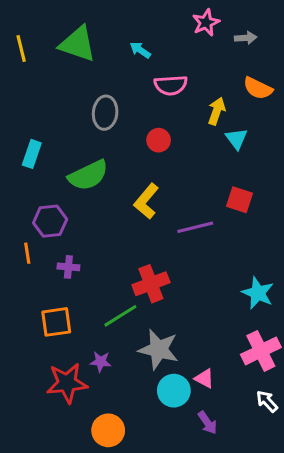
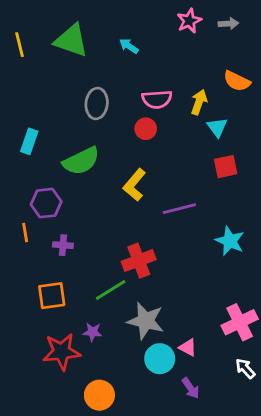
gray arrow: (246, 38) -> (228, 24), moved
pink semicircle: (171, 85) -> (157, 99), moved
red square: (240, 200) -> (226, 167), moved, turned -30
cyan star: (258, 293) -> (230, 241), moved

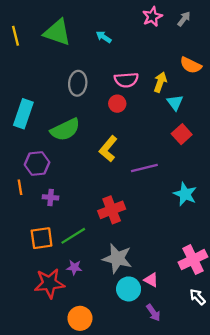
gray arrow: (228, 24) -> (184, 19), turned -49
cyan rectangle: (29, 141) -> (23, 114), size x1.4
red square: (226, 167) -> (182, 134), turned -30
green line: (111, 290) -> (73, 236), moved

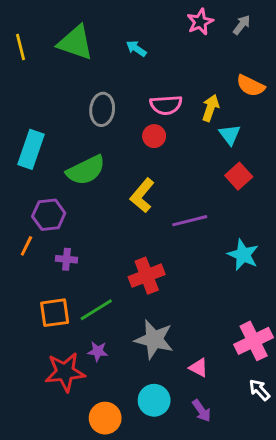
orange line: (20, 187) -> (26, 246), turned 35
cyan circle: (129, 289) -> (154, 400), moved

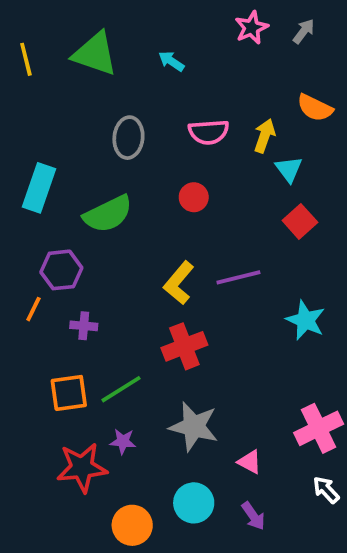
red circle: (154, 136) -> (194, 197), moved
yellow L-shape: (142, 195) -> (179, 283), moved

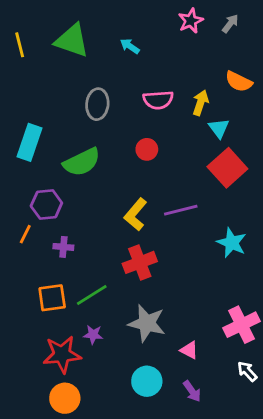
red square: (300, 221) -> (227, 168), size x1.5
orange circle: (132, 525) -> (65, 398), moved

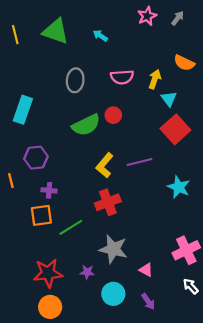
green semicircle: (82, 162) -> (86, 125), moved
orange line: (25, 234) -> (11, 181), moved, turned -40
orange square: (52, 298) -> (41, 215), moved
purple star: (93, 335) -> (87, 272), moved

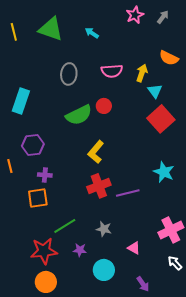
purple line: (139, 162) -> (128, 193), moved
green line: (71, 227) -> (65, 226), moved
gray star: (113, 249) -> (104, 229), size x0.6
purple arrow: (148, 301) -> (143, 284), moved

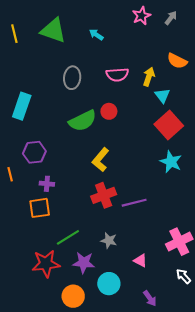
cyan star: (164, 172) -> (171, 162), moved
purple star: (80, 250) -> (84, 263), size x1.5
orange circle: (46, 282) -> (73, 296), moved

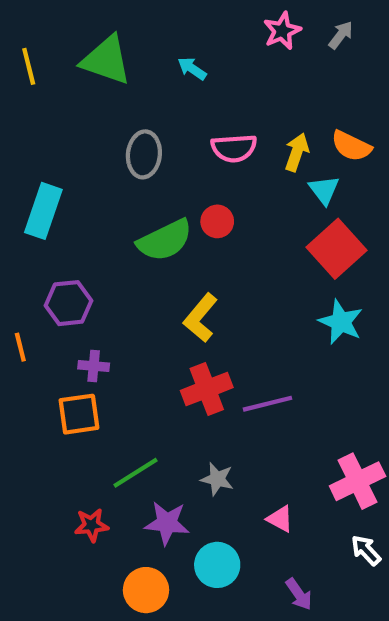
orange semicircle: (177, 61) -> (351, 146), moved
red star: (46, 264) -> (92, 525), size x0.6

